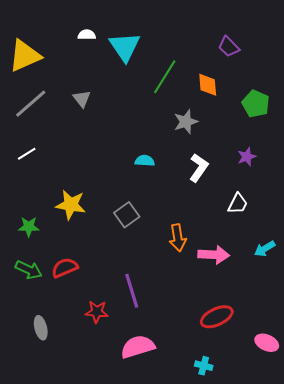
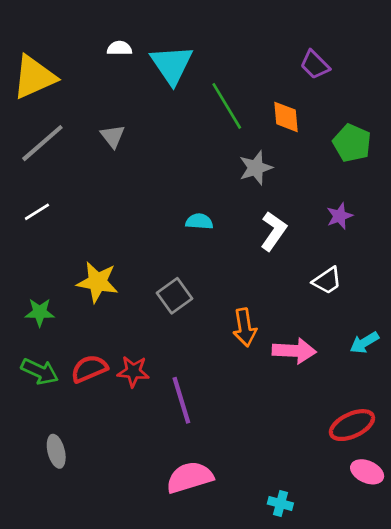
green line: (165, 77) -> (227, 106), turned -63
white trapezoid: (238, 204) -> (327, 281), turned 30
red star: (97, 312) -> (133, 371), moved
red ellipse: (217, 317) -> (352, 425), moved

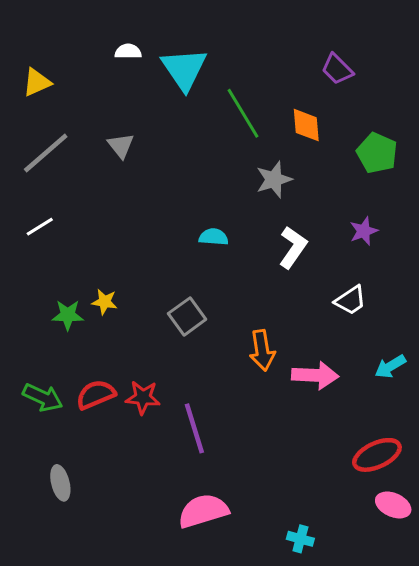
yellow triangle: (34, 77) -> (37, 82), size x0.6
yellow star: (97, 282) -> (105, 302), size x0.6
green star: (40, 312) -> (68, 315), moved

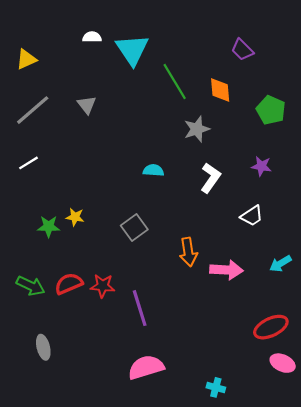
purple star: (364, 231) -> (261, 166), turned 30

